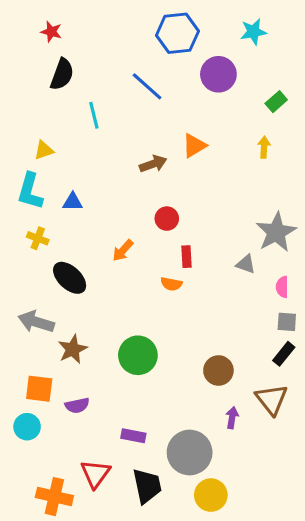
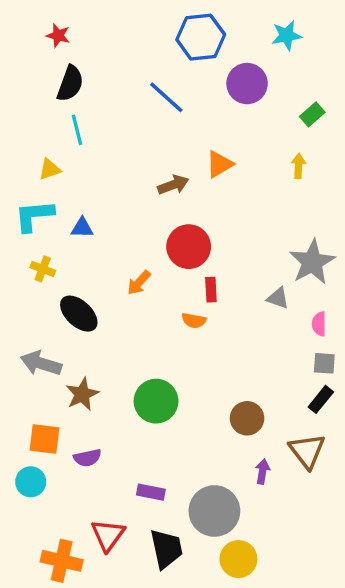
cyan line: (94, 115) -> (77, 130), moved
cyan L-shape: (30, 191) -> (34, 216), turned 69
red circle: (167, 219) -> (189, 247), size x1.6

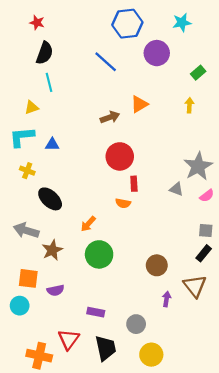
orange arrow: (139, 283) -> (88, 224), moved
pink semicircle: (319, 324) -> (207, 196), moved, turned -128
gray circle: (214, 511) -> (136, 324), size x0.6

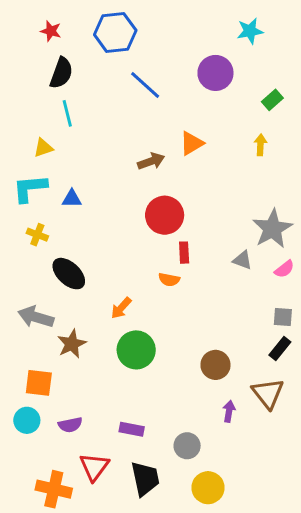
blue hexagon: (127, 24) -> (115, 33), moved
purple semicircle: (56, 290) -> (70, 425), moved

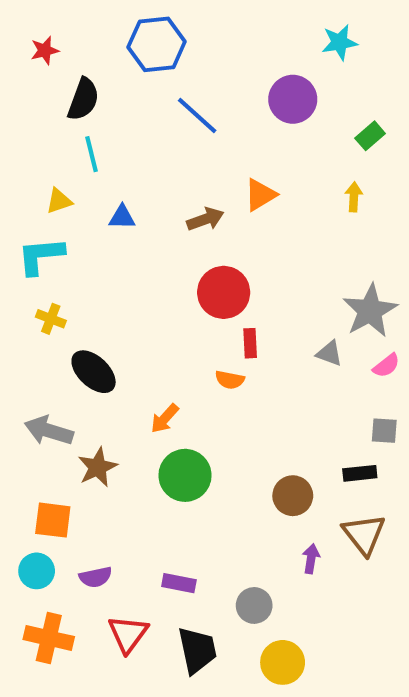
red star: (51, 31) -> (45, 50), moved, turned -30
blue triangle: (72, 199) -> (122, 217), moved
black rectangle: (280, 348) -> (360, 473), moved, turned 45
orange cross: (54, 489) -> (49, 638), moved

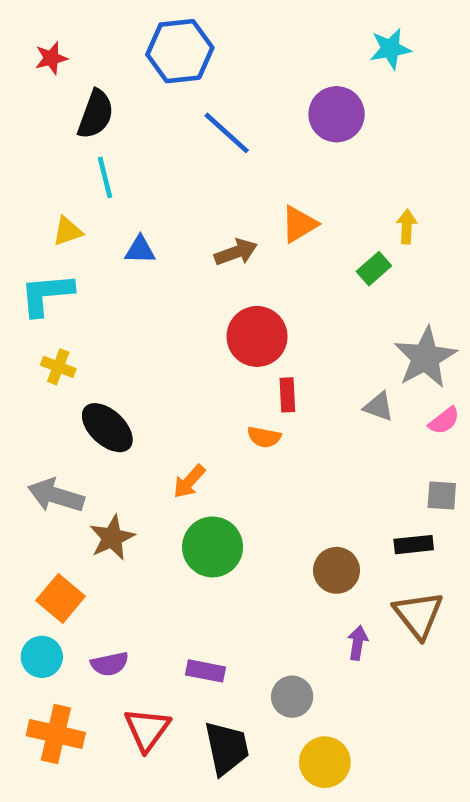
green rectangle: (370, 136) -> (374, 269), moved
orange square: (53, 520) -> (61, 598), turned 33

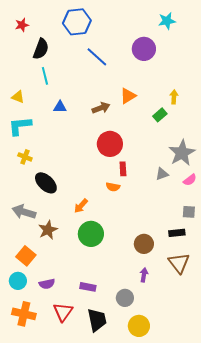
yellow triangle: (68, 231) -> (18, 97), moved, turned 40
gray triangle: (379, 407) -> (162, 174), turned -40
purple arrow: (358, 643) -> (144, 275), moved

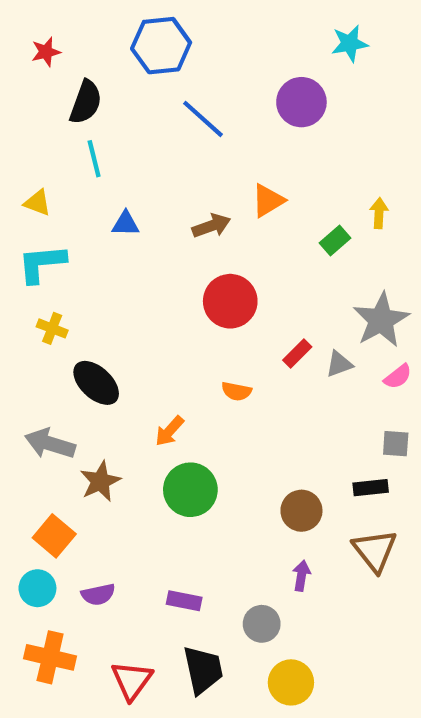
yellow arrow: (174, 97) -> (379, 213), moved
red rectangle: (123, 169) -> (297, 354), moved, turned 48
red triangle: (63, 312) -> (132, 680), moved

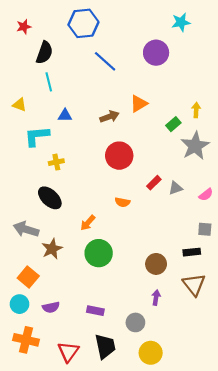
cyan L-shape: (42, 263) -> (37, 136), moved
gray star: (381, 320) -> (195, 146), moved
yellow cross: (52, 328) -> (56, 162), moved, turned -32

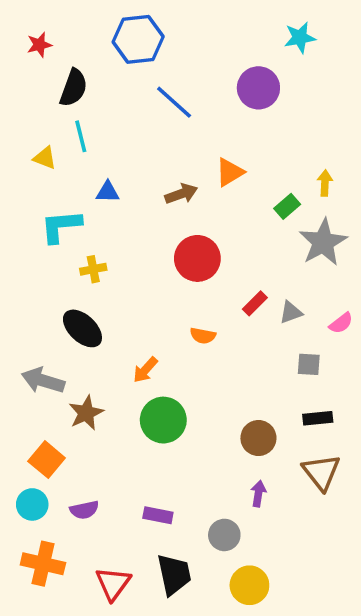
yellow triangle: (19, 105) -> (45, 158), moved
gray square: (205, 229) -> (309, 364), moved

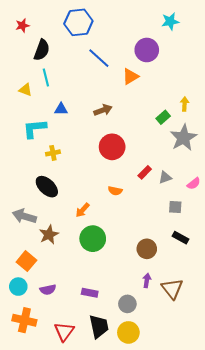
orange triangle: (230, 172) -> (130, 76), moved
black rectangle: (318, 418) -> (180, 238), turned 35
brown triangle: (321, 472) -> (172, 289), moved
yellow circle: (249, 585) -> (128, 332), moved

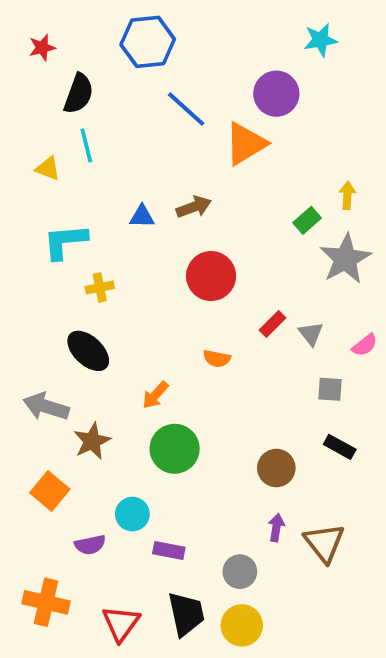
orange triangle: (130, 76) -> (246, 144), size x1.4
blue triangle: (61, 109) -> (142, 217), moved
gray triangle: (165, 177) -> (311, 334), turned -48
cyan circle: (18, 287) -> (132, 514), moved

